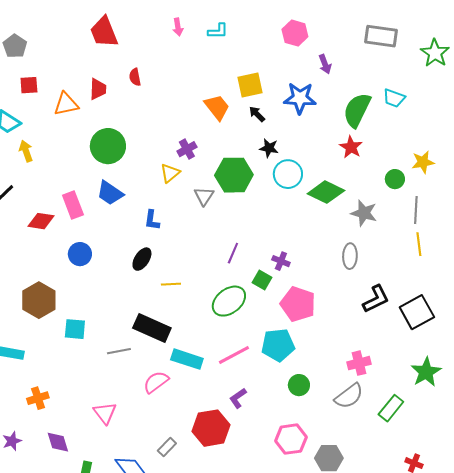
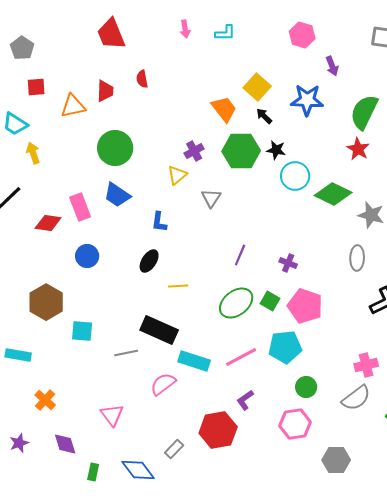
yellow square: (250, 85) -> (257, 87), turned -36
green hexagon: (234, 175) -> (241, 151), moved
green square: (262, 280) -> (270, 301), moved
orange cross: (38, 398) -> (45, 400), turned -30
pink hexagon: (291, 439) -> (295, 424), moved

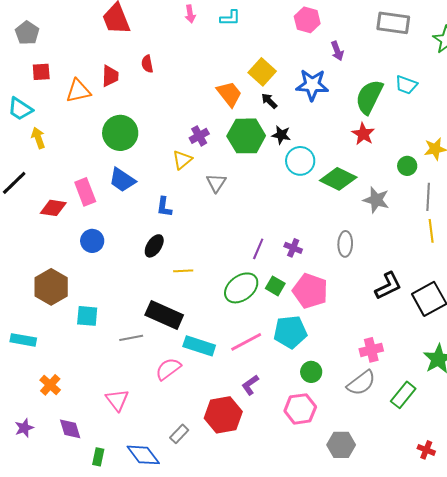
purple line: (240, 255) -> (258, 249), moved
gray ellipse: (357, 258) -> (345, 244), moved

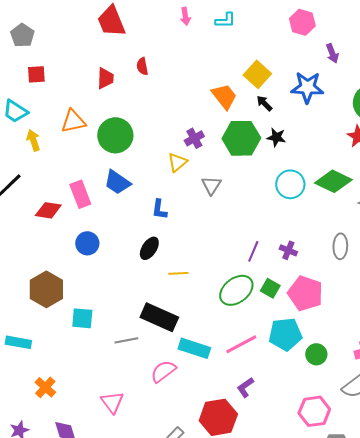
orange triangle: (78, 91) -> (73, 121), moved
cyan circle: (300, 161) -> (290, 184), moved
green circle: (311, 372) -> (316, 354), moved
pink hexagon: (300, 409) -> (314, 411), moved

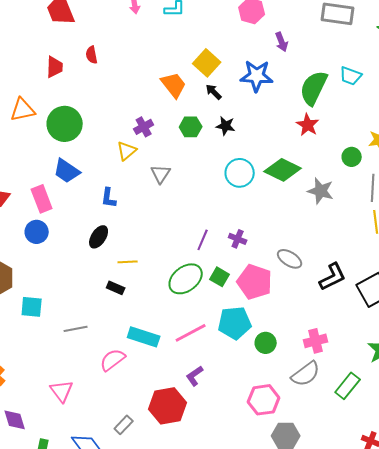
green hexagon: (241, 138) -> (191, 127), size x0.6
pink rectangle: (80, 194) -> (42, 199), moved
gray ellipse: (340, 246) -> (290, 259), moved, turned -60
black rectangle: (159, 317) -> (116, 288), moved, size x0.5

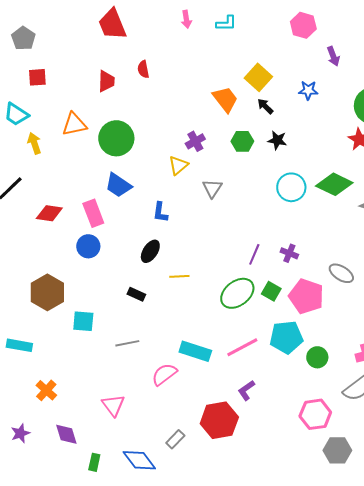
blue star: (257, 76) -> (308, 90), size x0.6
black rectangle: (116, 288) -> (136, 294), moved

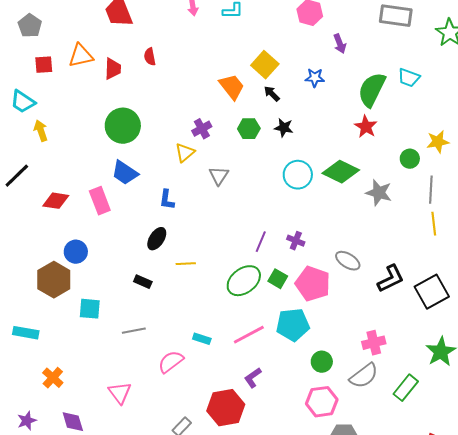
orange triangle: (74, 124) -> (81, 56), moved
blue circle: (88, 246) -> (76, 252), moved
cyan rectangle: (195, 351) -> (202, 339), size x0.6
green circle: (317, 357) -> (322, 362), moved

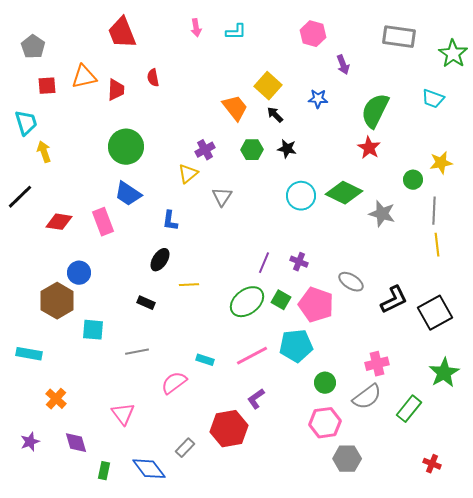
cyan trapezoid: (409, 78) -> (433, 99), moved
cyan trapezoid: (23, 102) -> (26, 123), turned -140

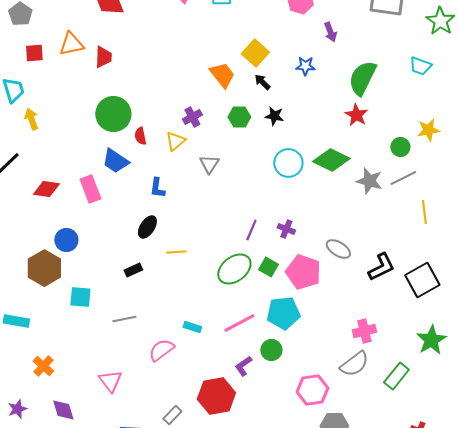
red semicircle: (153, 78) -> (140, 136), moved
gray line: (434, 211) -> (403, 178), moved, turned 60
black rectangle: (146, 303) -> (133, 270), turned -48
green circle: (325, 383) -> (271, 350), moved

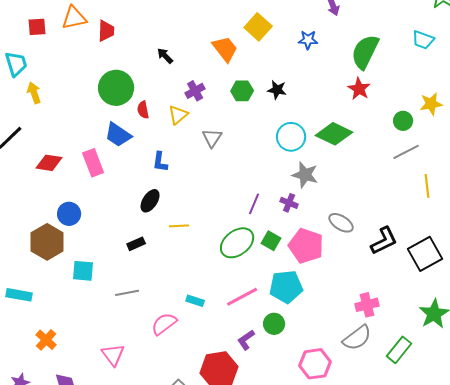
black arrow: (262, 82) -> (165, 56), moved
gray star: (369, 181) -> (305, 175), moved

